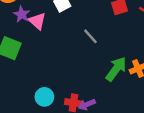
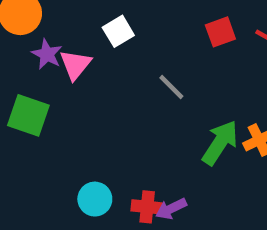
pink triangle: (37, 21) -> (75, 65), turned 30

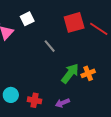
red square: (220, 32) -> (74, 22), size x1.5
purple arrow: (171, 209) -> (62, 103), moved

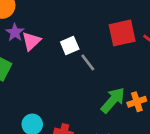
white square: (27, 19) -> (70, 46), moved

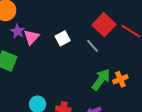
red square: (122, 33) -> (104, 25), turned -30
gray line: (88, 62) -> (92, 46), moved

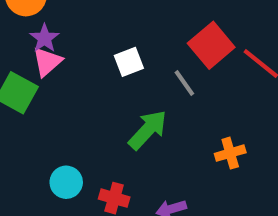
pink triangle: (31, 37) -> (47, 62), moved
green arrow: (101, 80) -> (148, 130), moved

